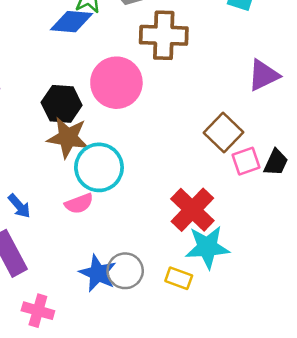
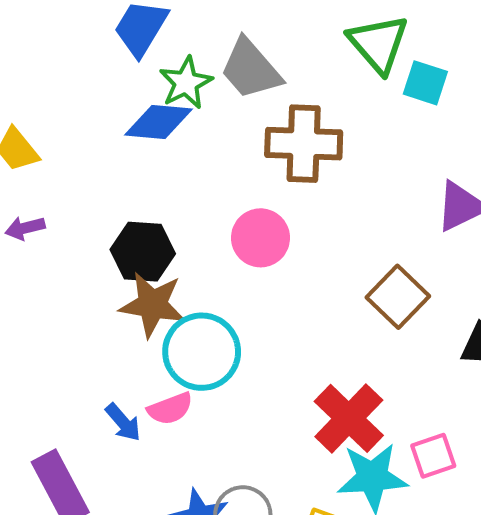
pink circle: (116, 83) -> (260, 238), moved, size x0.7
pink square: (246, 161) -> (433, 456), moved
blue arrow: (19, 206) -> (123, 422), moved

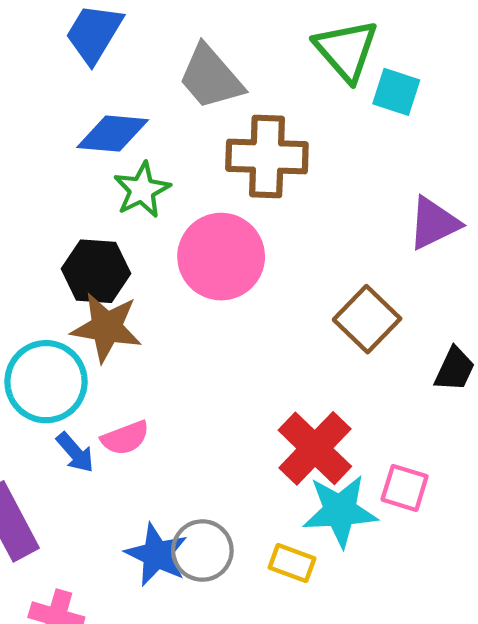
green star: (186, 83) -> (142, 190), moved
pink circle: (260, 238) -> (221, 257), size x1.4
cyan circle: (202, 352) -> (46, 382), moved
pink square: (433, 456) -> (405, 488), turned 36

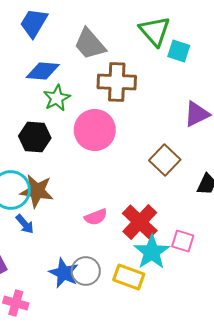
brown star: (106, 327) -> (37, 191), moved
pink semicircle: (125, 438) -> (96, 217), moved
cyan star: (340, 511) -> (152, 252), turned -30
yellow rectangle: (292, 563) -> (129, 277), size x1.4

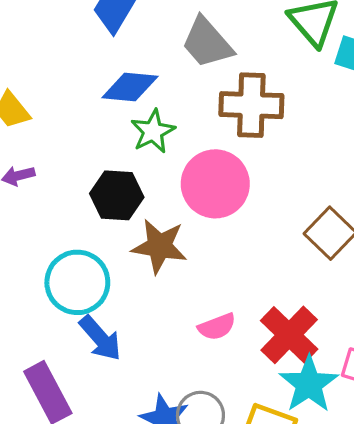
brown star: (37, 191) -> (159, 246), moved
blue arrow: (25, 224) -> (100, 338), size x1.4

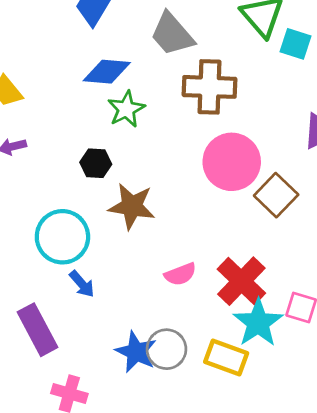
pink circle: (215, 184) -> (232, 162), moved
black hexagon: (117, 195) -> (96, 163), size x0.7
blue arrow: (100, 338) -> (82, 284), size x0.7

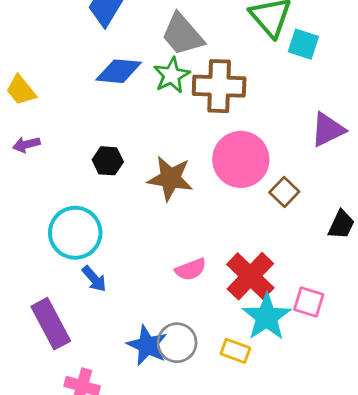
green star: (126, 109) -> (172, 75), moved
brown square: (276, 195) -> (284, 192), size x0.7
brown star: (132, 206) -> (170, 178), moved
yellow rectangle: (226, 357) -> (235, 351), size x0.7

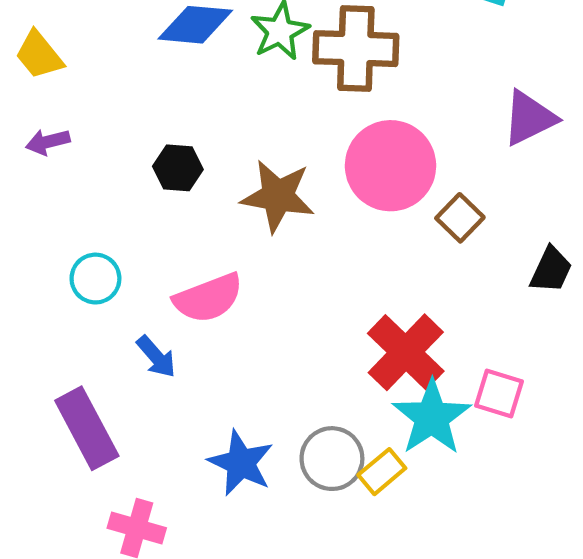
cyan circle: (75, 233) -> (95, 279), moved, size x0.6
pink semicircle: (191, 269) -> (208, 298), moved, size x1.4
gray circle: (177, 343) -> (332, 459), moved
yellow rectangle: (235, 351) -> (382, 472), turned -60

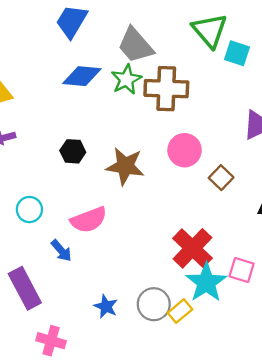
pink circle: (391, 166) -> (185, 150), size x0.7
blue star: (241, 463) -> (106, 306), size x0.7

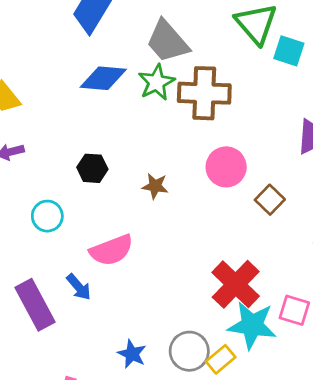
brown star: (125, 166) -> (155, 186), size x0.6
cyan circle: (29, 210) -> (47, 216), moved
cyan star: (206, 283) -> (252, 325), turned -30
purple rectangle: (25, 288) -> (35, 305), moved

